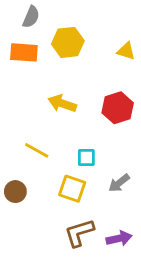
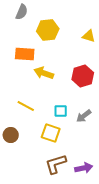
orange rectangle: (24, 52) -> (25, 54), moved
gray arrow: (119, 183) -> (84, 116), moved

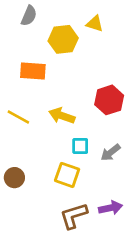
yellow triangle: (89, 36) -> (95, 24), moved
yellow arrow: (44, 73) -> (62, 116), moved
yellow line: (26, 106) -> (18, 117), moved
purple arrow: (84, 168) -> (110, 208), moved

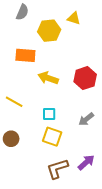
yellow arrow: (62, 116) -> (48, 78), moved
yellow line: (18, 117) -> (14, 102), moved
cyan square: (80, 146) -> (49, 114), moved
purple arrow: (110, 208) -> (86, 162), turned -30

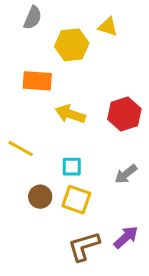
brown circle: (11, 139) -> (40, 197), moved

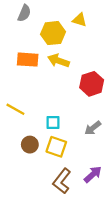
yellow arrow: (70, 114) -> (59, 61), moved
brown L-shape: (84, 246) -> (62, 181), turned -35

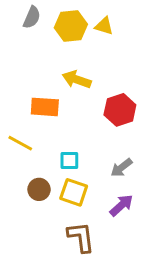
yellow hexagon: (53, 33) -> (71, 26), moved
orange rectangle: (28, 60) -> (45, 107), moved
purple arrow: (93, 174) -> (121, 205), moved
brown L-shape: (62, 181) -> (81, 237), turned 135

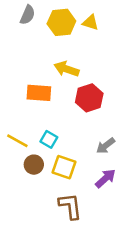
red hexagon: (120, 110) -> (89, 98), moved
yellow line: (20, 143) -> (17, 141), moved
cyan square: (69, 160) -> (49, 139), moved, turned 30

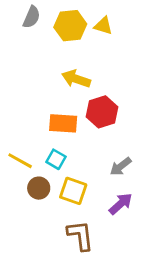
orange rectangle: (39, 93) -> (63, 123), moved

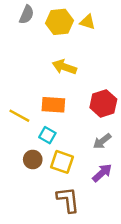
red hexagon: (102, 112) -> (103, 103), moved
yellow line: (20, 161) -> (19, 116), moved

